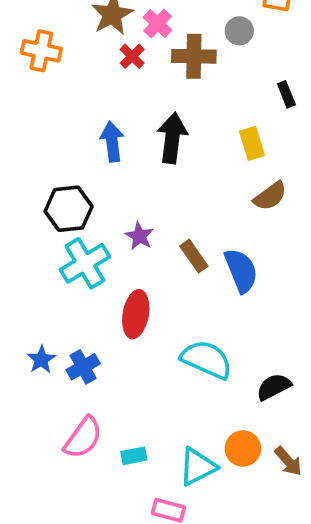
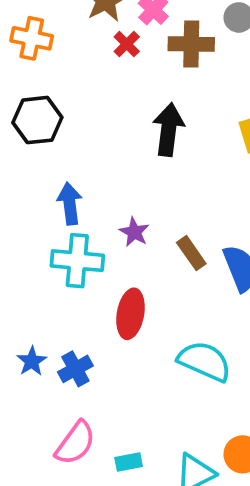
blue arrow: (112, 142) -> (70, 204), moved
black hexagon: (69, 209) -> (37, 120), moved
cyan cross: (85, 263) -> (77, 261), turned 36

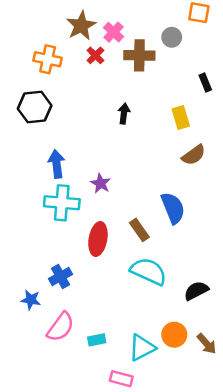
orange cross: (32, 38) -> (48, 59), moved
black arrow: (168, 130) -> (124, 114), size x0.6
brown rectangle: (191, 253) -> (139, 230), moved
blue star: (32, 361) -> (31, 300), moved, turned -30

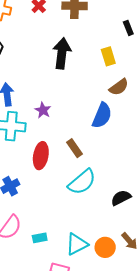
black arrow: (124, 114) -> (62, 53), size x1.8
blue semicircle: (173, 208) -> (102, 116), moved, turned 45
cyan semicircle: (148, 271) -> (82, 182), turned 116
orange circle: (174, 335) -> (105, 247), moved

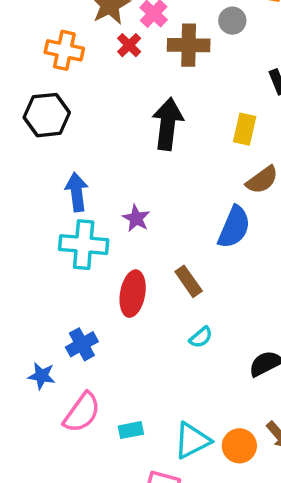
yellow rectangle: (108, 56) -> (245, 129), turned 30
cyan semicircle: (82, 182) -> (201, 337), size x0.5

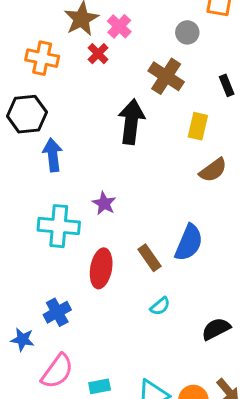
brown cross: (189, 45) -> (166, 76), moved, turned 32
blue arrow: (77, 192) -> (53, 155), moved
blue semicircle: (234, 227) -> (189, 243), moved

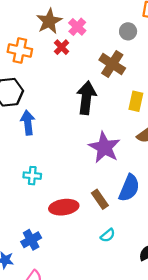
purple star: (104, 203) -> (104, 147), moved, size x1.8
cyan cross: (59, 226) -> (32, 176), size x0.6
red ellipse: (101, 268) -> (64, 207), turned 72

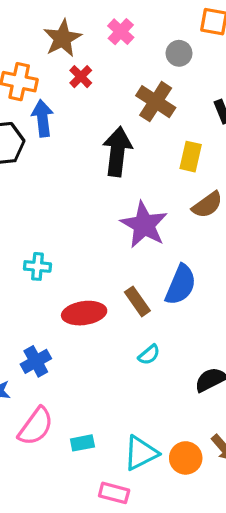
pink cross: (77, 27) -> (121, 32), moved
blue arrow: (28, 123) -> (42, 118), moved

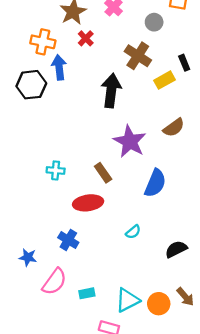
yellow rectangle: (191, 157) -> (165, 80), moved, turned 48
brown rectangle: (137, 301) -> (103, 173), moved
blue cross: (36, 361) -> (68, 240), moved, turned -30

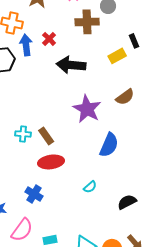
red cross: (86, 38) -> (49, 39), moved
brown cross: (138, 56) -> (87, 22), moved, turned -35
black arrow: (111, 91) -> (71, 65), turned -92
brown rectangle: (103, 173) -> (46, 136), moved

